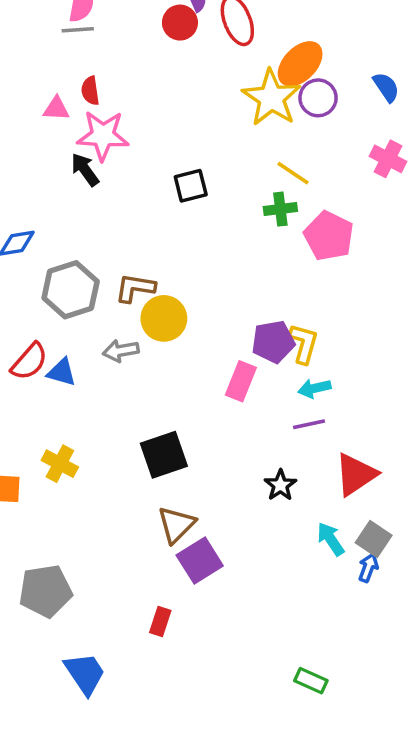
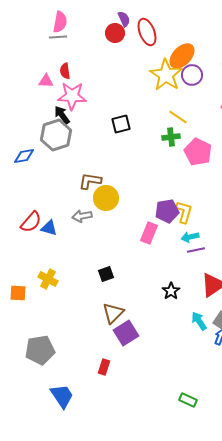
gray hexagon: (71, 290) -> (56, 135), moved
purple line: (309, 424) -> (196, 250), moved
black square: (164, 455) -> (106, 274), size x0.6

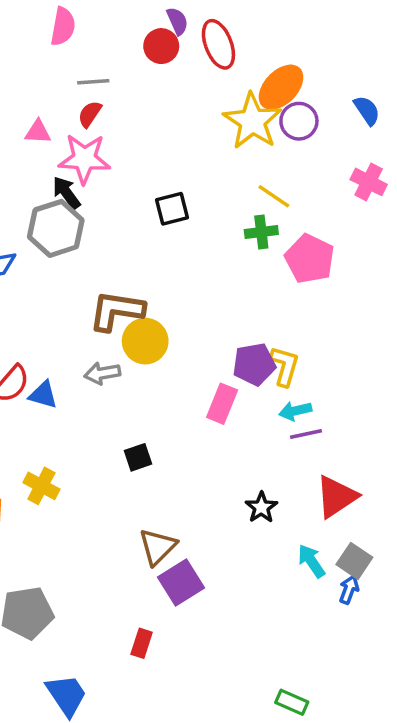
gray line: (58, 37) -> (93, 82), moved
red semicircle: (65, 71) -> (90, 114), moved, turned 42
brown L-shape: (90, 181) -> (117, 311), size x1.4
black square: (106, 274) -> (138, 457), moved

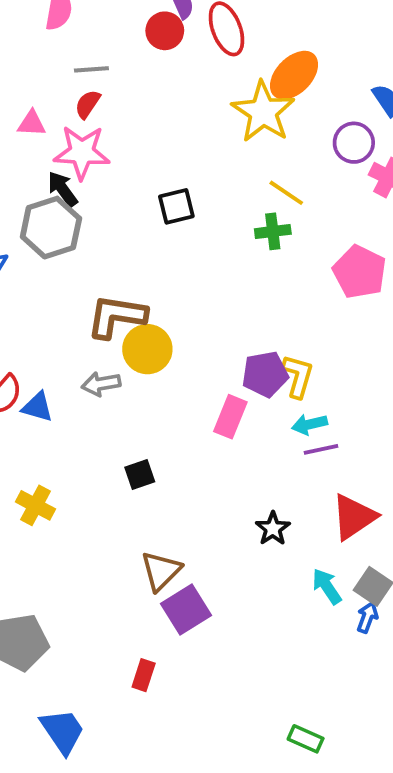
purple circle: (299, 121) -> (354, 143), moved
pink pentagon: (310, 259) -> (360, 272), moved

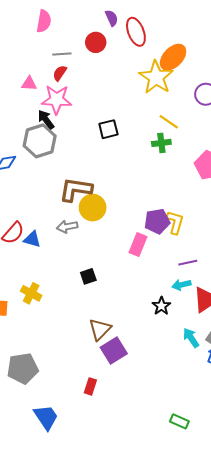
red circle: (165, 31) -> (96, 42), moved
cyan arrow: (309, 424) -> (181, 285), moved

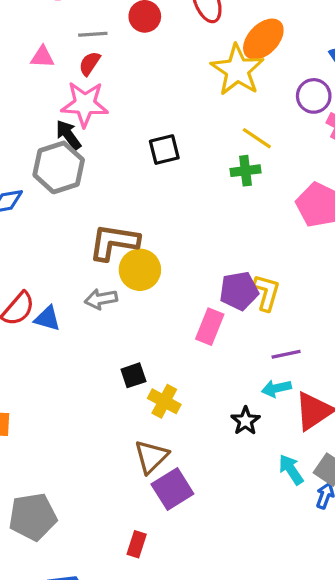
pink triangle: (29, 84) -> (42, 57), moved
yellow cross: (31, 293) -> (164, 401), moved

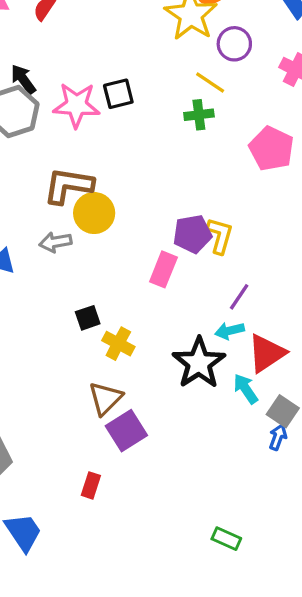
purple circle: (314, 96) -> (234, 44), moved
pink star: (85, 104) -> (76, 105), moved
purple line: (286, 354) -> (239, 297), turned -44
black star: (245, 421) -> (199, 363), size x1.8
cyan arrow: (291, 470) -> (246, 389), moved

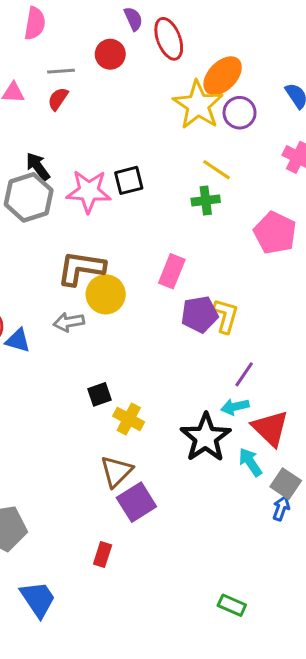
purple circle: (234, 44) -> (240, 113), moved
pink rectangle: (163, 269) -> (172, 271), moved
red triangle: (267, 353) -> (270, 428), turned -42

